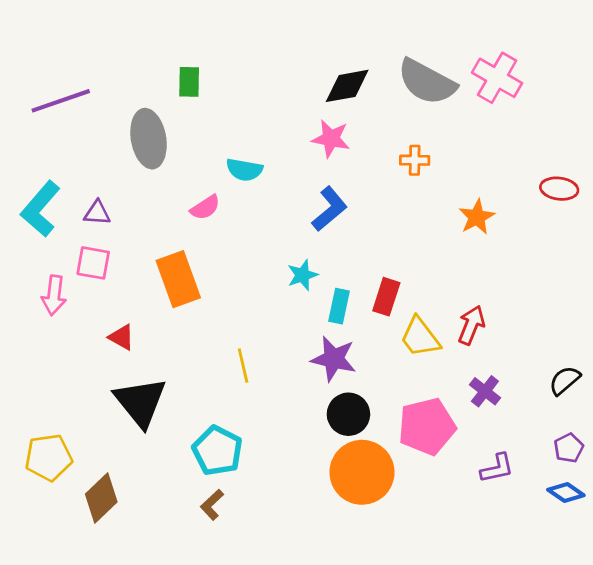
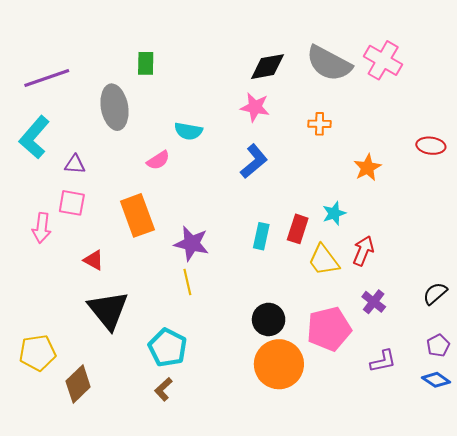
cyan L-shape: (40, 209) -> (34, 137), moved
cyan star: (303, 275) -> (334, 213), moved
purple star: (334, 359) -> (192, 243), moved

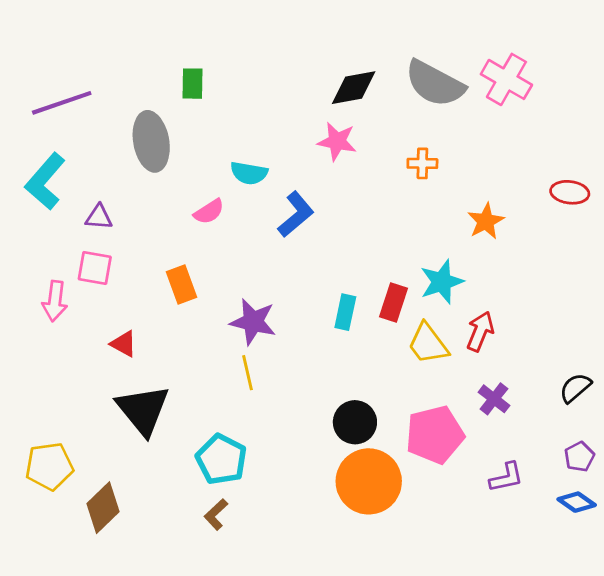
blue L-shape: (254, 161) -> (296, 214), moved
cyan star: (334, 213) -> (442, 282), size x1.4
orange rectangle: (137, 215) -> (181, 285), size x0.7

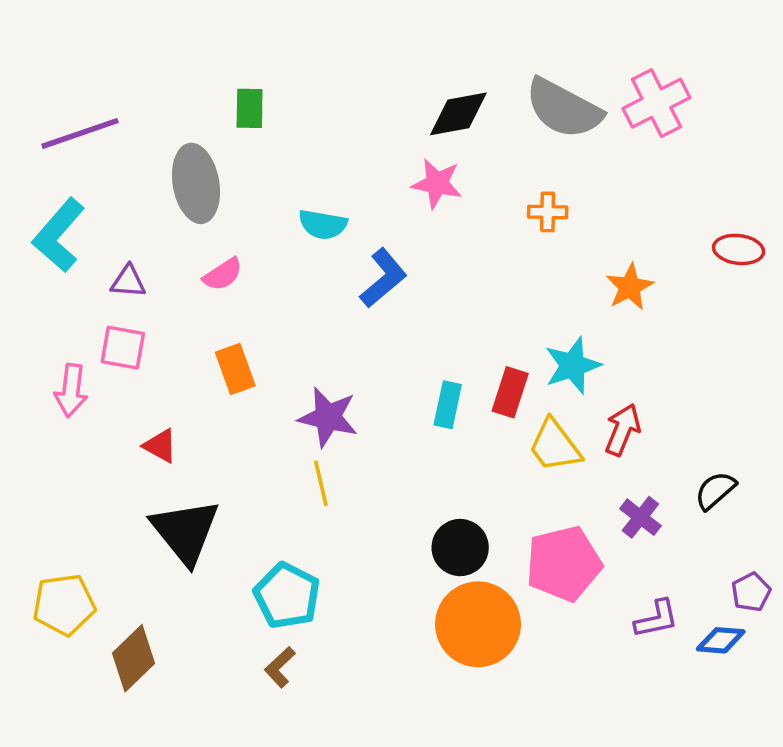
pink cross: (506, 79) -> (656, 103), turned 33
pink semicircle: (209, 212) -> (223, 274), moved
black semicircle: (575, 388) -> (715, 490), moved
blue diamond: (577, 502) -> (721, 640), moved, turned -30

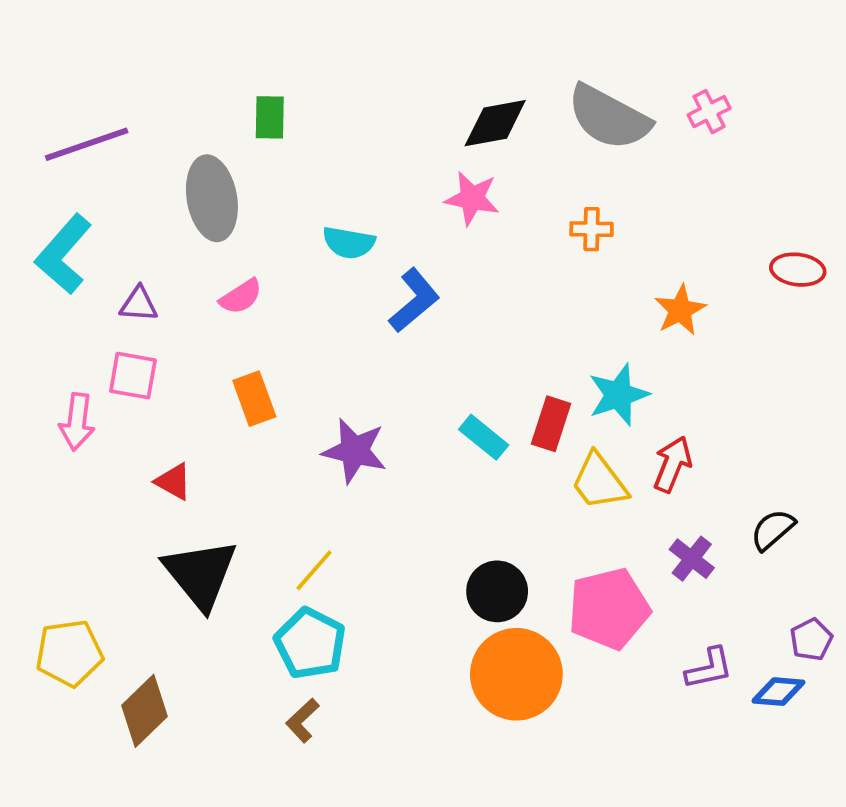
pink cross: (656, 103) -> (709, 112), size x0.6
cyan rectangle: (448, 405) -> (484, 437), turned -63
yellow line: (321, 483) -> (314, 570), moved, turned 54

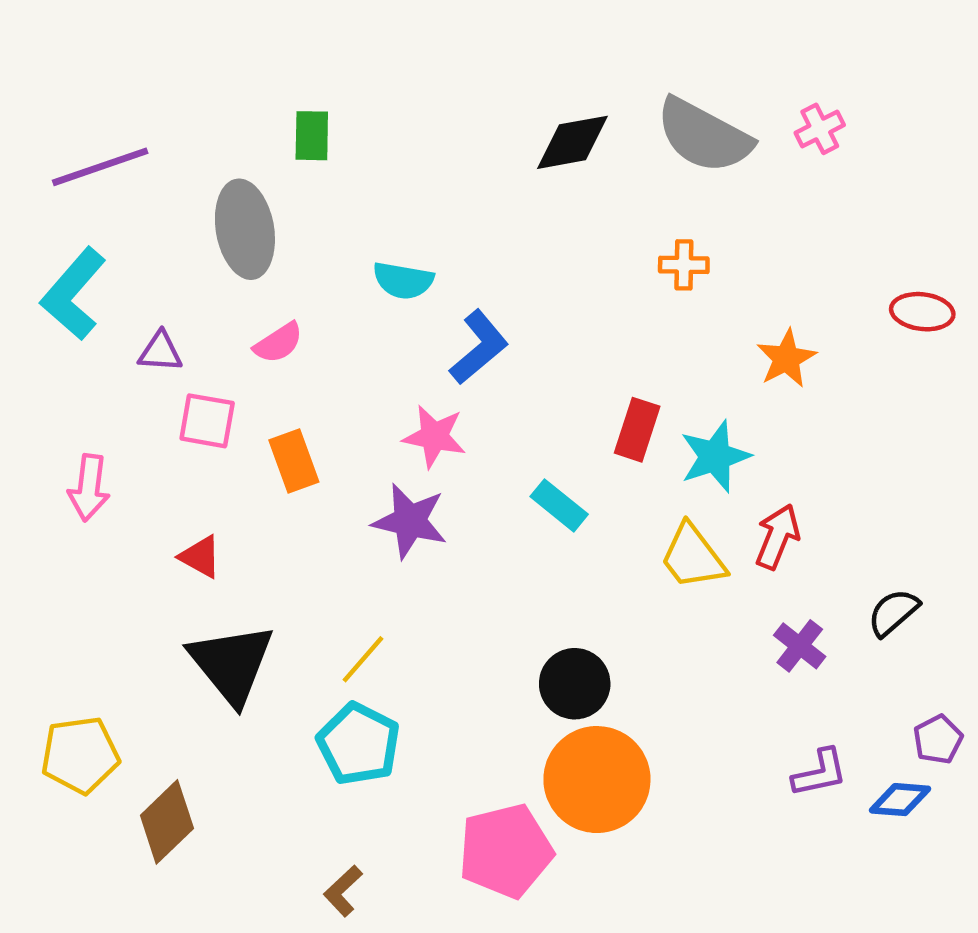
pink star: (472, 198) -> (434, 436), moved
pink square: (133, 376) -> (207, 421), moved
red rectangle: (551, 424) -> (637, 430), moved
pink pentagon: (609, 609) -> (506, 851), moved
brown L-shape: (302, 720) -> (343, 891), moved

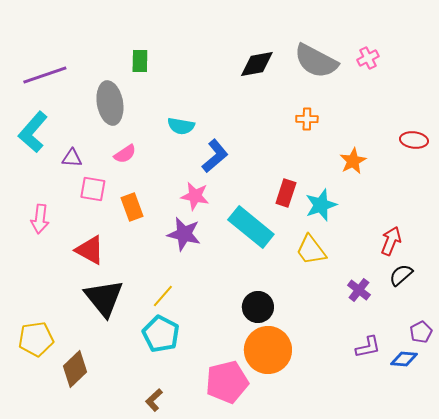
cyan rectangle: (559, 505) -> (251, 227), size x1.8
red arrow: (777, 537) -> (391, 241), moved
red triangle: (200, 557) -> (90, 250), size x1.5

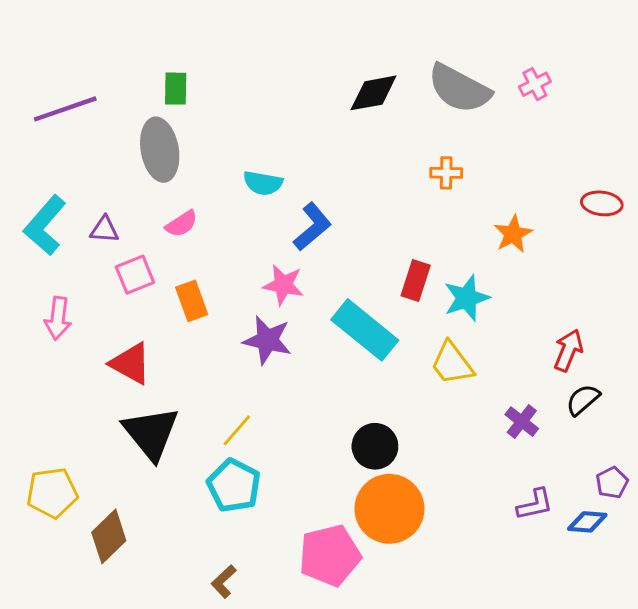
green rectangle: (140, 61) -> (176, 89), moved
cyan L-shape: (33, 132) -> (45, 225), moved
pink square: (93, 189) -> (135, 275), turned -32

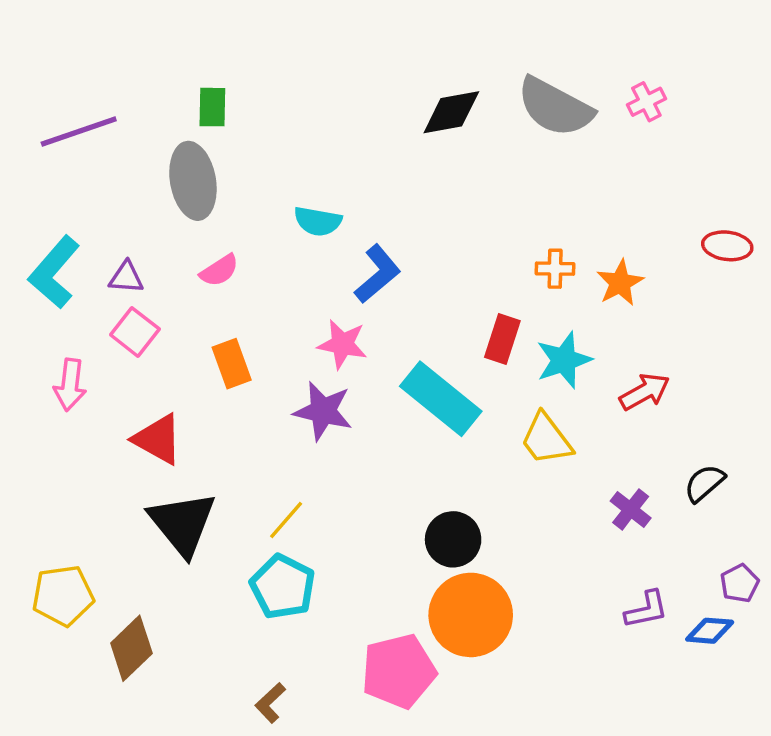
orange cross: (446, 173) -> (555, 269), moved
pink square: (135, 275) -> (135, 332), moved, turned -30
red arrow: (568, 350) -> (645, 392), moved, turned 39

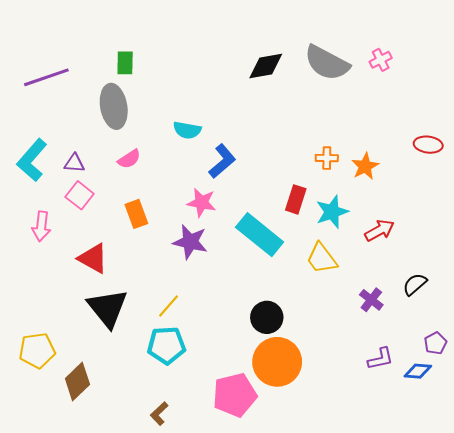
cyan pentagon: (283, 587) -> (166, 345), turned -30

